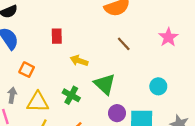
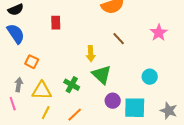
red rectangle: (57, 36) -> (56, 23), moved
yellow arrow: (79, 61) -> (91, 54), moved, turned -112

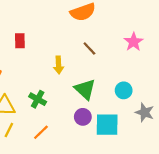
red rectangle: (56, 23) -> (20, 41), moved
green triangle: (102, 75) -> (85, 89), moved
gray star: (169, 111) -> (145, 112), moved

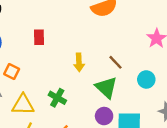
brown line: (89, 48) -> (115, 62), moved
cyan circle: (124, 90) -> (146, 79), moved

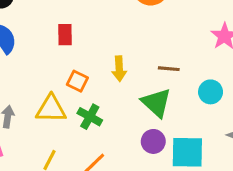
brown line: (115, 62) -> (169, 69), turned -42
orange square: (12, 71) -> (77, 81), moved
yellow triangle: (23, 105) -> (51, 109), moved

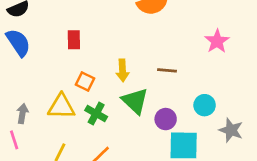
cyan circle: (211, 92) -> (205, 105), moved
green triangle: (156, 103) -> (135, 101), moved
purple circle: (153, 141) -> (166, 119), moved

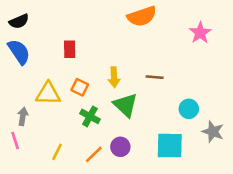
pink star: (217, 41) -> (200, 33), moved
yellow triangle: (61, 107) -> (48, 94), moved
purple circle: (166, 119) -> (120, 147), moved

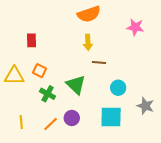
pink star: (200, 33) -> (135, 27), turned -30
yellow arrow: (114, 77) -> (88, 42), moved
cyan circle: (189, 109) -> (118, 88), moved
yellow line: (57, 152) -> (21, 122), turned -32

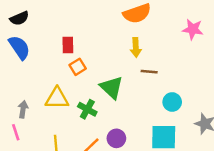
orange square: (39, 71) -> (78, 67), moved, turned 32
yellow triangle: (14, 76) -> (57, 98), moved
green triangle: (76, 85) -> (112, 87), moved

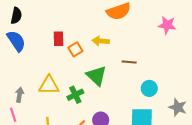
black semicircle: (19, 18) -> (16, 16), turned -56
yellow arrow: (136, 47) -> (101, 41), moved, turned 98
orange square: (78, 67) -> (75, 49), moved
green cross: (87, 109) -> (75, 95), turned 35

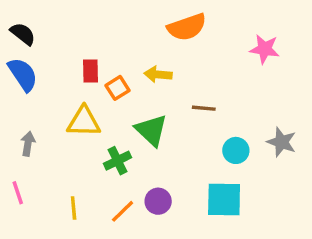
black semicircle: (16, 16) -> (23, 34), turned -63
yellow triangle: (49, 85) -> (84, 122), moved
gray arrow: (19, 95) -> (28, 144), moved
gray star: (178, 107) -> (282, 142), moved

